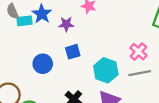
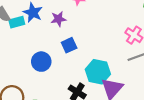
cyan hexagon: (106, 70) -> (98, 72), moved

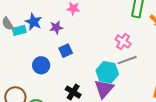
cyan hexagon: (98, 72) -> (107, 72), moved

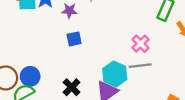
blue circle: (41, 65) -> (30, 76), moved

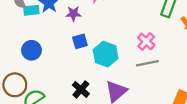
cyan hexagon: (115, 74) -> (106, 54), moved
blue circle: (30, 76) -> (32, 50), moved

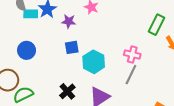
pink cross: (146, 41) -> (132, 55), turned -35
gray line: (147, 63) -> (131, 75), turned -60

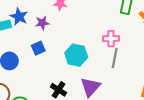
blue square: (72, 47) -> (38, 48), moved

